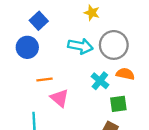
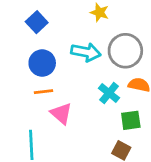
blue circle: (27, 47) -> (42, 63), moved

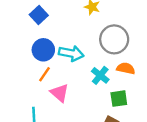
cyan arrow: (86, 52) -> (71, 53), moved
orange line: (44, 92) -> (45, 74), turned -49

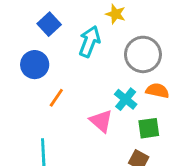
blue circle: (43, 50) -> (35, 65), moved
cyan arrow: (71, 53) -> (90, 41), moved, turned -80
pink triangle: (60, 93) -> (101, 121), moved

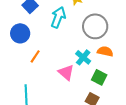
green square: (149, 128) -> (99, 77), turned 35

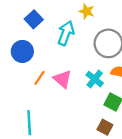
pink triangle: (66, 72) -> (62, 79), moved

